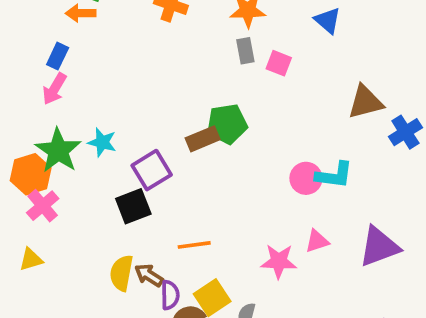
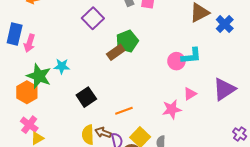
blue rectangle: (58, 56) -> (15, 34), moved, size x1.5
purple square: (152, 170) -> (93, 18), moved
pink cross: (43, 206) -> (29, 125), moved

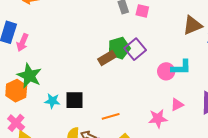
purple square: (93, 18) -> (135, 49), moved
cyan star: (62, 66) -> (52, 101), moved
black square: (86, 97) -> (74, 100), turned 30

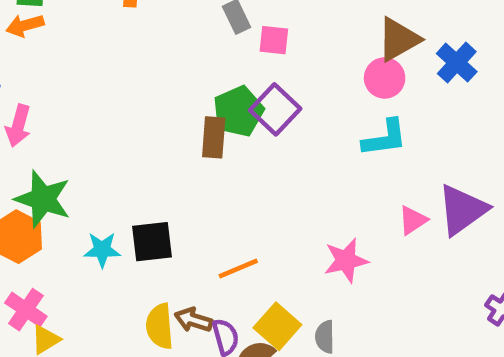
pink square: (142, 11) -> (274, 40), moved
brown rectangle: (107, 58) -> (214, 137), turned -48
pink circle: (166, 71) -> (385, 78), moved
pink triangle: (177, 105) -> (413, 220), moved

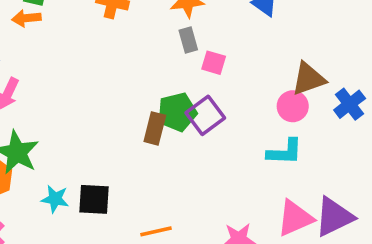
pink triangle: (413, 220) -> (295, 218), size x1.6

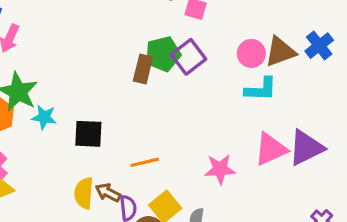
brown triangle: (308, 79) -> (280, 52), moved
pink circle: (293, 106) -> (251, 53), moved
cyan star: (55, 199) -> (44, 117), moved

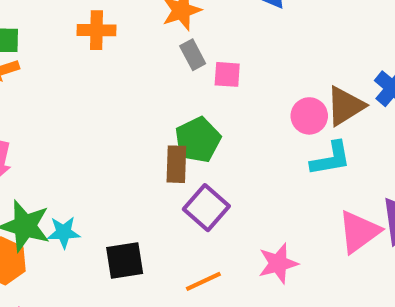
purple square: (189, 57) -> (206, 208), moved
cyan star: (44, 117) -> (64, 232), moved
pink star: (220, 169) -> (278, 263), moved

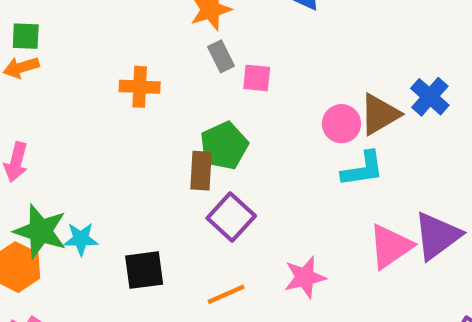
orange cross: (97, 30) -> (140, 87), moved

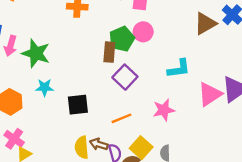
pink circle: (341, 124) -> (143, 32), moved
cyan L-shape: (363, 169) -> (179, 69), moved
green star: (40, 231) -> (36, 53), moved

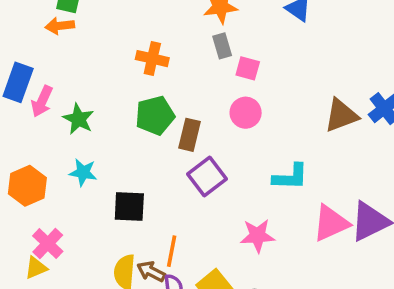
green pentagon: (122, 39) -> (155, 115), moved
green star: (36, 53) -> (78, 119), size x0.7
orange line: (122, 118) -> (172, 251), moved, turned -66
pink cross: (14, 139) -> (48, 244), moved

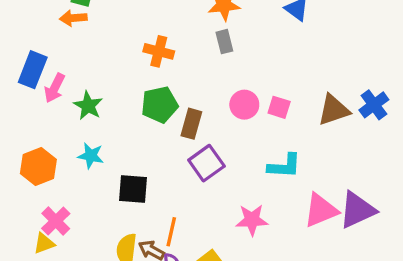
pink square: (248, 68) -> (279, 107), moved

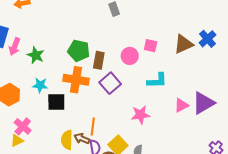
orange cross: (159, 51) -> (76, 80), moved, size x1.4
green pentagon: (160, 105) -> (79, 51), turned 30
pink circle: (244, 105) -> (130, 56), moved
black square: (133, 189) -> (56, 102), moved
pink triangle: (321, 210) -> (181, 105), size x0.7

